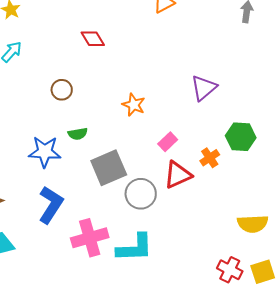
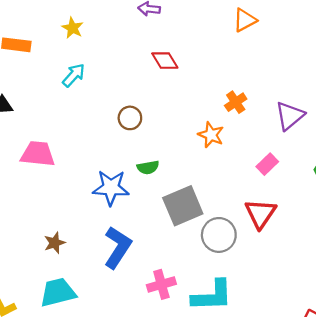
pink rectangle: (168, 142) -> (267, 164), moved
orange cross: (210, 158) -> (236, 102), moved
red triangle: (178, 175) -> (260, 214), turned -32
pink cross: (90, 238) -> (161, 284), size x0.7

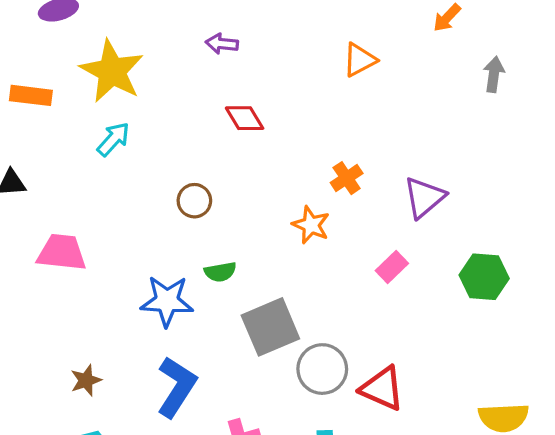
yellow star: (73, 28) -> (112, 71), size x2.0
red triangle: (260, 214) -> (382, 388), moved, turned -40

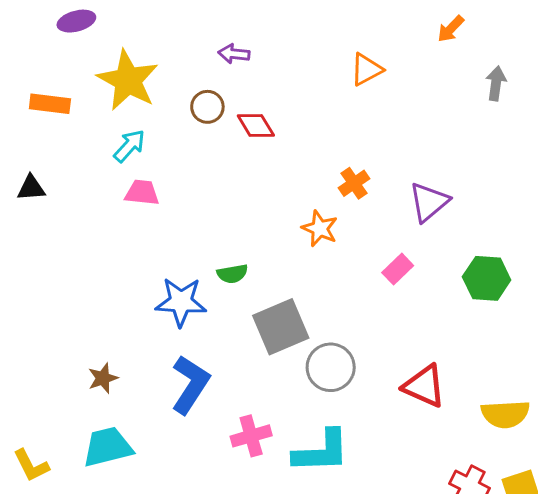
brown circle: (194, 201) -> (207, 107), moved
pink trapezoid: (62, 252) -> (142, 193), moved, size x0.7
red triangle: (382, 388) -> (424, 386), moved

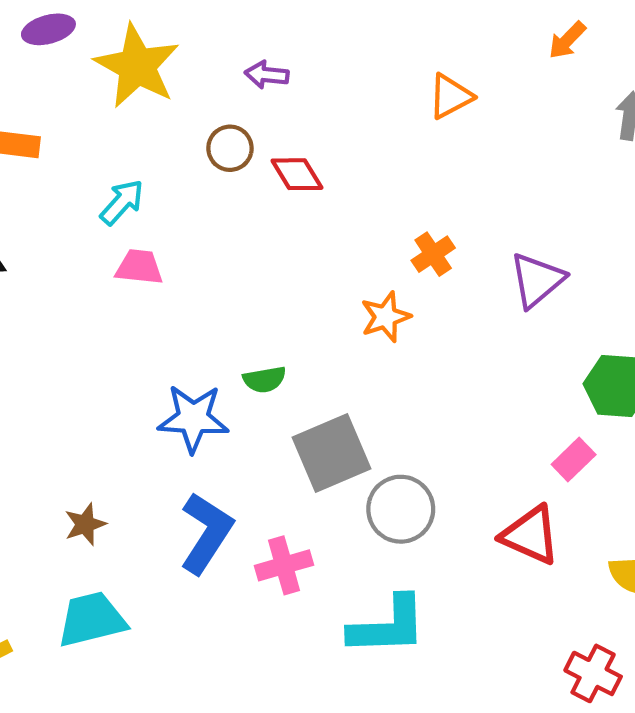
yellow star: (128, 80) -> (137, 66), moved
orange star: (320, 228) -> (386, 317), turned 30
pink rectangle: (398, 269) -> (574, 459), moved
pink cross: (251, 436) -> (284, 565), moved

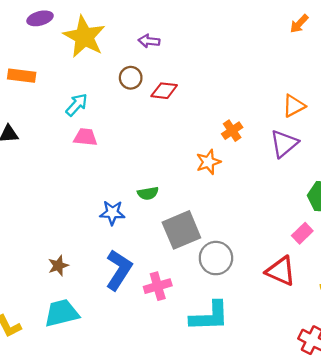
orange triangle: (450, 96) -> (294, 106), moved
red diamond: (297, 174) -> (164, 91), turned -52
blue star: (193, 418) -> (112, 213), size x0.7

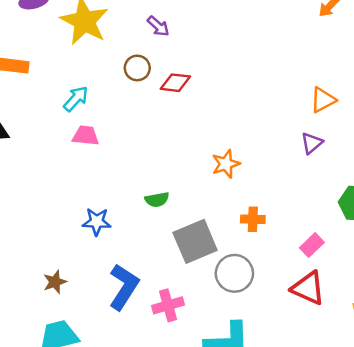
purple arrow: (149, 41) -> (158, 26), turned -144
orange cross: (232, 131) -> (253, 219), moved, turned 36
purple triangle: (284, 144) -> (312, 143), size x0.7
blue star: (112, 213) -> (97, 222), moved
pink rectangle: (302, 233) -> (312, 245), moved

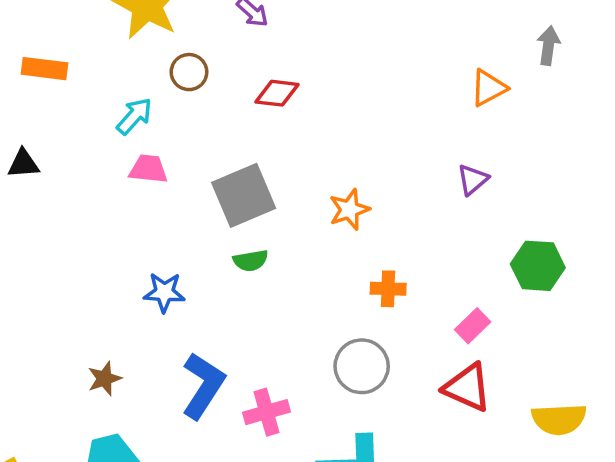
brown circle: (137, 68) -> (189, 72), moved
orange triangle: (323, 100) -> (488, 88), moved
gray square: (195, 241) -> (244, 195), moved

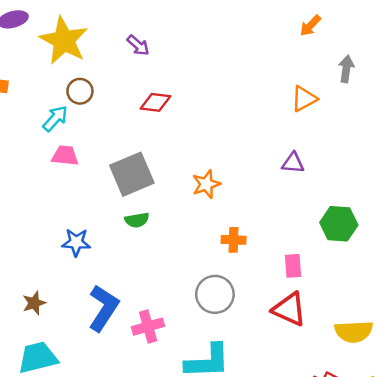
brown circle: (189, 72) -> (80, 91), moved
purple triangle: (473, 180) -> (293, 163), turned 45
pink rectangle: (473, 326) -> (293, 266), turned -50

